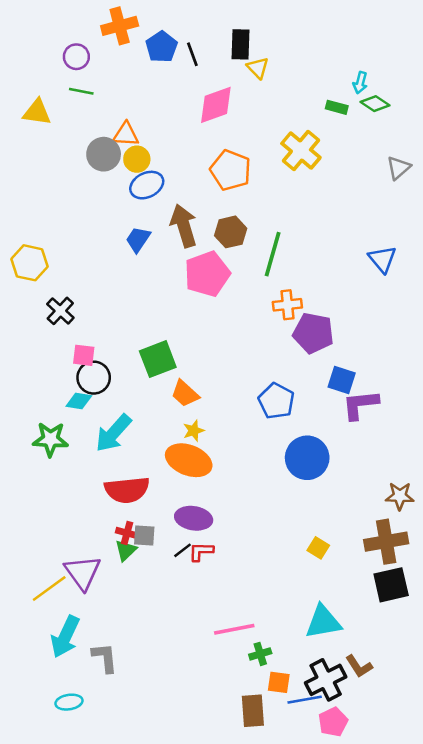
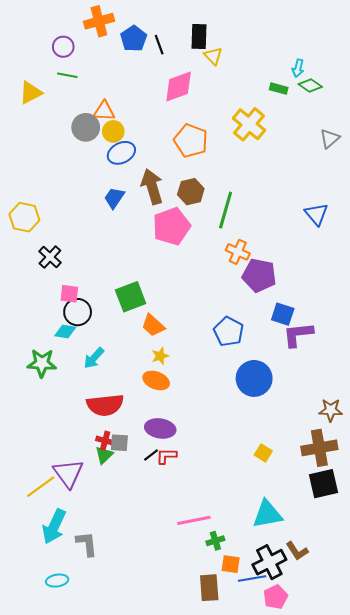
yellow triangle: (37, 112) -> (31, 93), turned -35
orange cross: (287, 305) -> (238, 252), turned 30
cyan arrow: (113, 433) -> (94, 358), size x0.7
orange ellipse: (189, 460) -> (156, 380), size x0.7

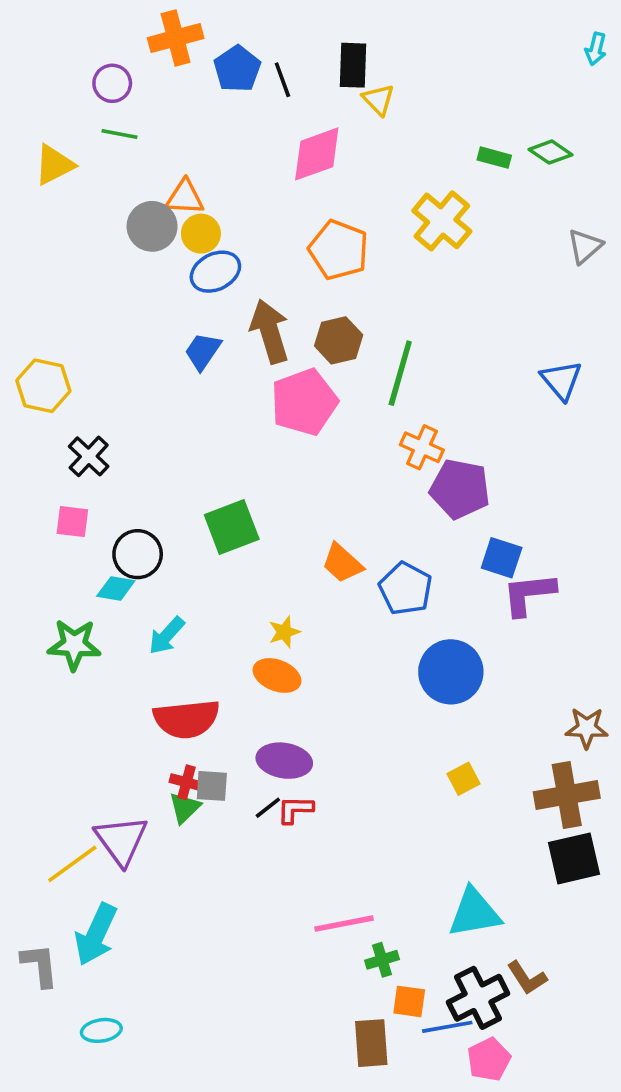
cyan arrow: (298, 68) -> (596, 49), moved
pink square: (69, 294) -> (72, 522), moved
orange trapezoid: (153, 325) -> (342, 563), moved
yellow square: (263, 453) -> (464, 779), moved, turned 30
gray L-shape: (87, 544) -> (40, 965), moved

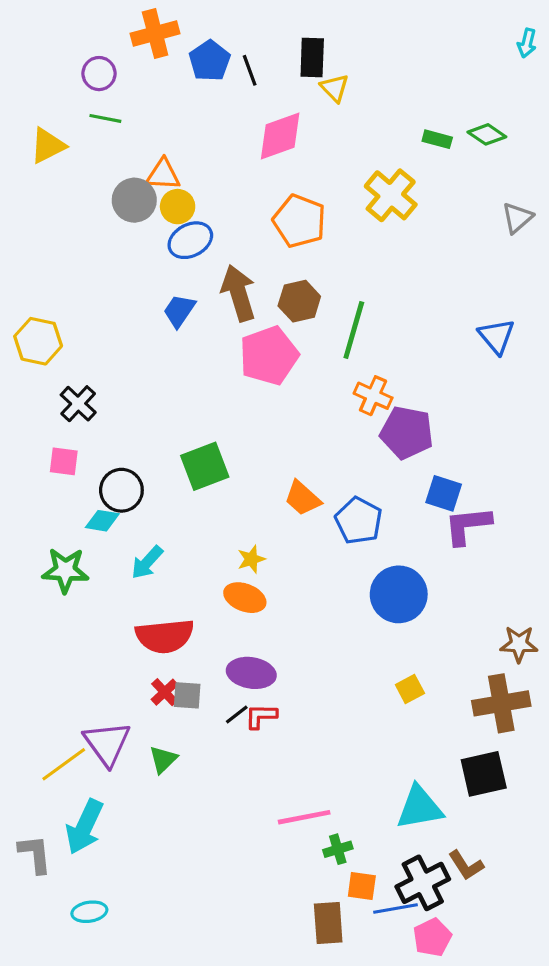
red cross: (186, 782) -> (165, 692), turned 32
green triangle: (185, 808) -> (163, 759), moved
black square: (574, 858) -> (484, 774), moved

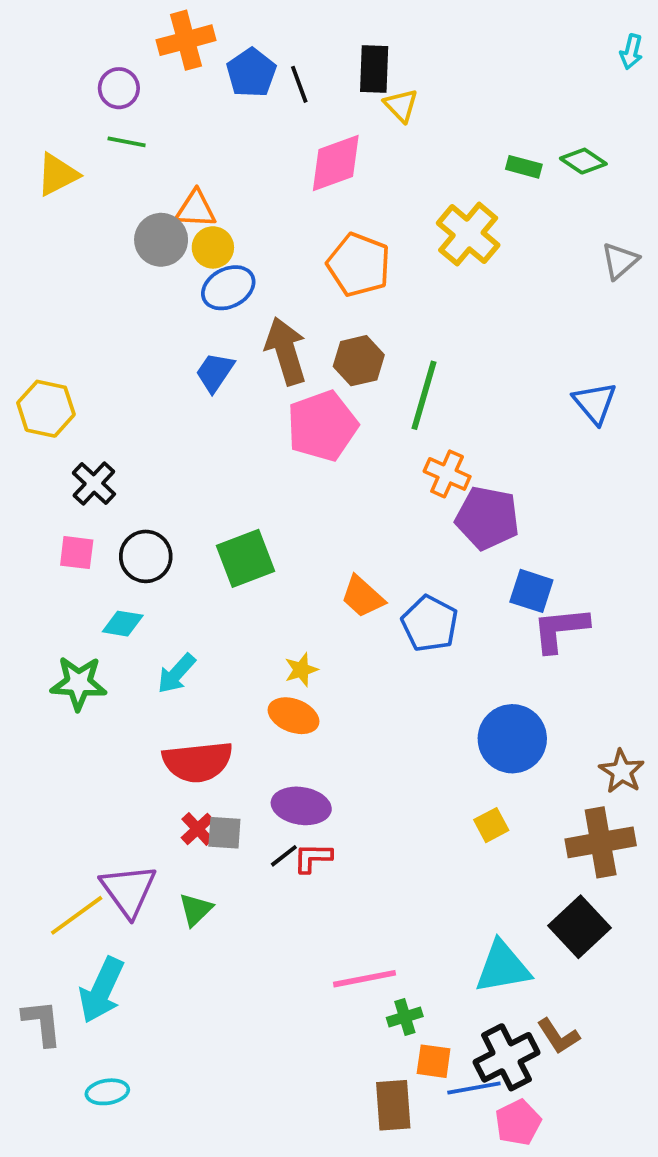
black circle: (121, 490) -> (146, 556), moved
blue circle: (399, 594) -> (512, 739), moved
brown star: (519, 644) -> (622, 771), turned 30
black square: (484, 774) -> (579, 927), turned -30

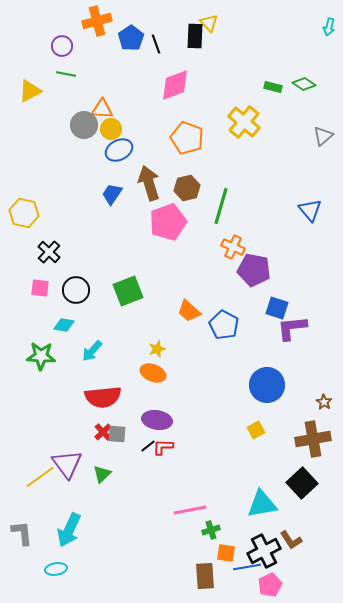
yellow triangle: (401, 105) -> (209, 23), moved
brown star: (622, 771) -> (324, 402), size x0.7
cyan arrow: (102, 990) -> (69, 530), moved

